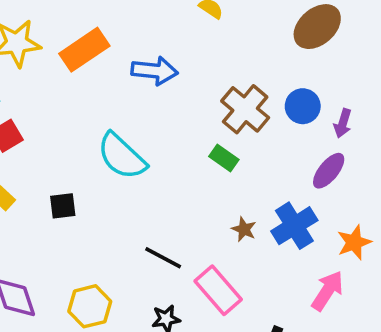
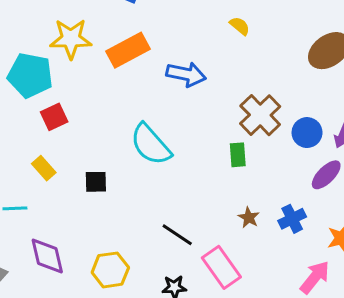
blue circle: (303, 106) -> (307, 133), moved
green rectangle: (224, 158) -> (238, 155), turned 45
blue cross: (294, 226) -> (292, 219), size x0.7

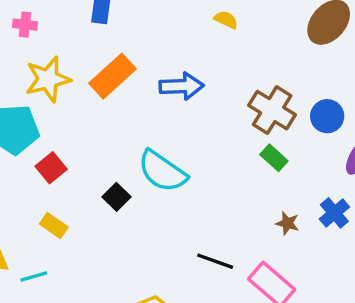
green rectangle: (238, 155) -> (274, 158), moved, turned -30
black square: (96, 182) -> (116, 197), moved, turned -30

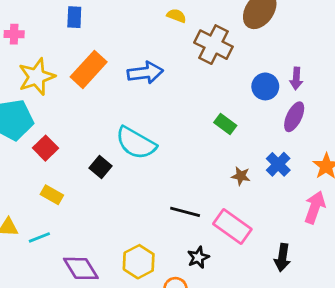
brown cross: (272, 110) -> (213, 45), moved

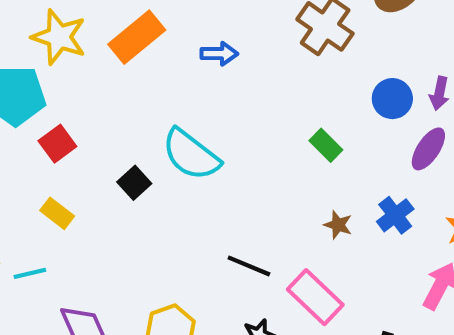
blue arrow: (145, 73) -> (219, 54), size x0.7
yellow star: (37, 77) -> (59, 37), turned 30

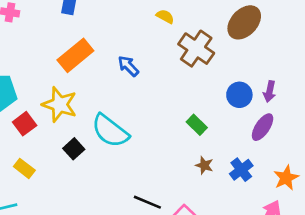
yellow star: (59, 37) -> (60, 104), moved
blue arrow: (219, 54) -> (128, 66), turned -135
brown star: (338, 225) -> (204, 165), moved

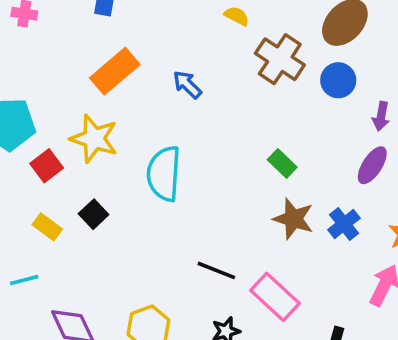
blue circle: (239, 95) -> (338, 80), moved
cyan semicircle: (110, 131) -> (164, 174), turned 57
black square: (74, 149) -> (94, 214), moved
brown star: (204, 165) -> (293, 219), size x1.6

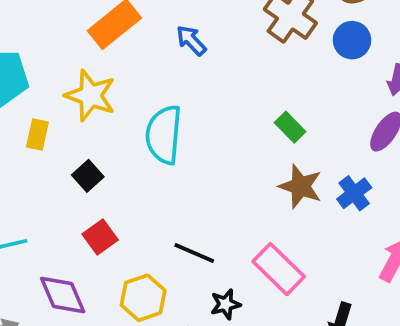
red square: (47, 166) -> (100, 237), moved
yellow rectangle: (47, 227) -> (37, 135), moved, turned 64
black line: (216, 270) -> (194, 253), moved

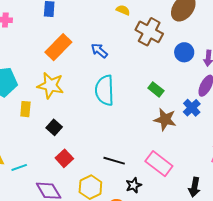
blue circle: (352, 40) -> (184, 52), moved
cyan semicircle: (164, 135) -> (105, 90), moved
blue cross: (354, 193) -> (192, 108), moved

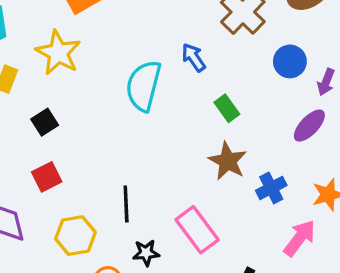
blue arrow: (99, 51) -> (194, 57), moved
blue cross: (192, 108) -> (271, 188), moved
black line: (114, 161) -> (126, 204), turned 55

